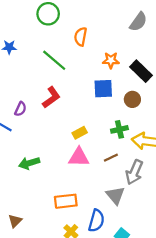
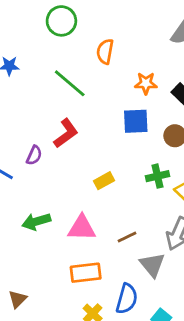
purple semicircle: (20, 109) -> (34, 155), moved
pink triangle: (79, 157) -> (82, 228), moved
brown line: (111, 158) -> (127, 237), moved

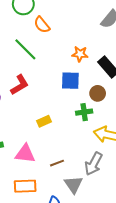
orange semicircle: (105, 52) -> (42, 25), moved, turned -54
green cross: (158, 176) -> (84, 112), moved

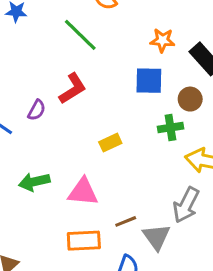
brown line: (57, 163) -> (126, 221), moved

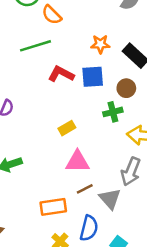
green line: (80, 35) -> (35, 46), turned -56
red L-shape: (73, 89) -> (61, 74), moved, turned -115
pink triangle: (83, 192) -> (77, 162), moved

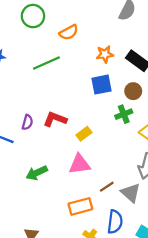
orange semicircle: (52, 15) -> (69, 32), moved, turned -66
red L-shape: (61, 74) -> (55, 119), moved
pink triangle: (77, 162) -> (80, 164), moved

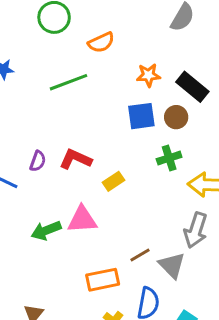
brown circle: (133, 91) -> (176, 117), moved
pink triangle: (80, 164) -> (82, 219), moved

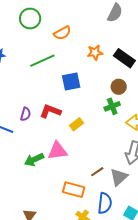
blue square: (141, 116) -> (71, 81), moved
brown circle: (176, 117) -> (119, 87), moved
gray triangle: (172, 265) -> (119, 177), turned 36
orange rectangle: (103, 280) -> (74, 190), turned 30

